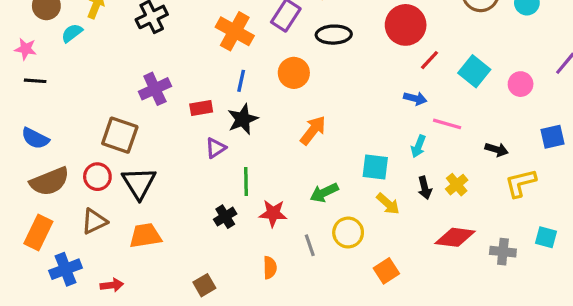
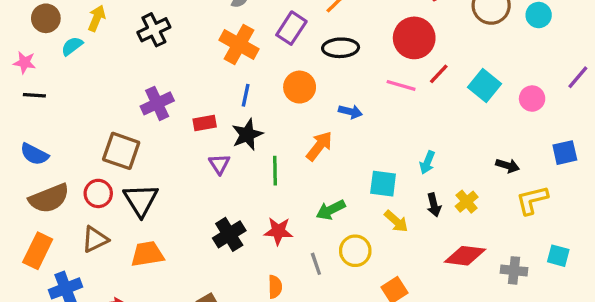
blue arrow: (415, 98) -> (350, 112), moved
pink line: (447, 124) -> (401, 85), moved
purple triangle: (216, 148) -> (219, 164), turned -30
green line: (246, 181) -> (275, 171), moved
black cross: (225, 217) -> (229, 234), size x1.4

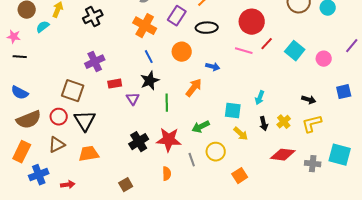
blue line: (246, 95) -> (149, 57), turned -40
red rectangle: (205, 123) -> (115, 84), moved
yellow L-shape: (532, 200) -> (312, 124), moved
red star: (278, 231) -> (169, 140), size x1.4
cyan square: (558, 256) -> (340, 155), size x1.6

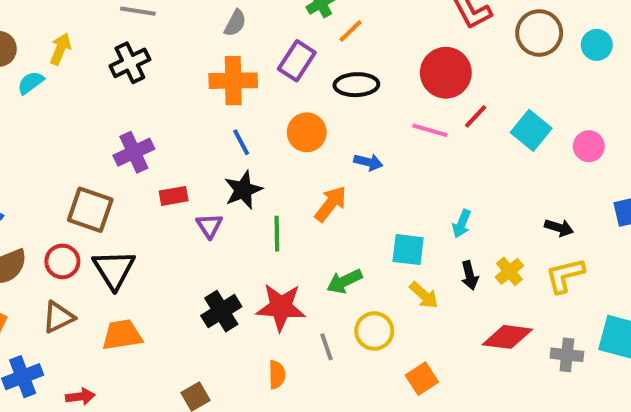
orange cross: (145, 26) -> (233, 81), turned -30

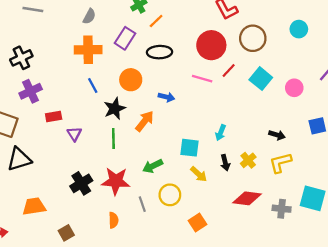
brown circle: (539, 33) -> (253, 38), moved
black cross: (130, 63) -> (21, 58), moved
black star: (243, 190) -> (115, 109), moved
black triangle: (114, 269) -> (19, 159), turned 45
orange trapezoid: (122, 335) -> (34, 206), moved

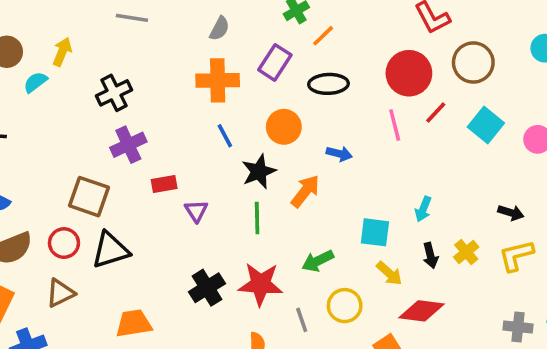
pink line: (202, 79) -> (395, 125), turned 60
red diamond: (247, 198) -> (421, 311), moved

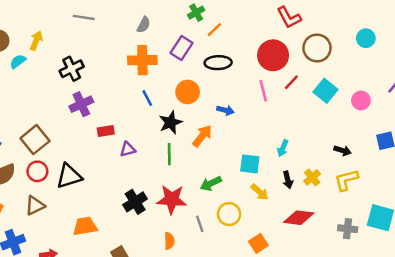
brown square: (89, 197) -> (35, 140), moved, turned 32
purple triangle: (196, 211) -> (128, 149), turned 49
red diamond: (421, 311) -> (299, 218), moved

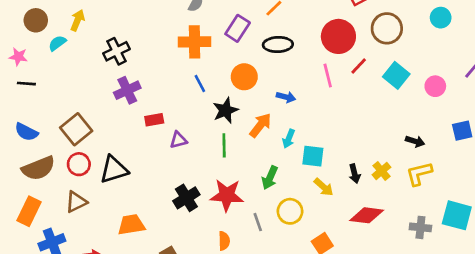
cyan arrow: (283, 148) -> (289, 139), moved
green arrow: (211, 184) -> (270, 178), turned -40

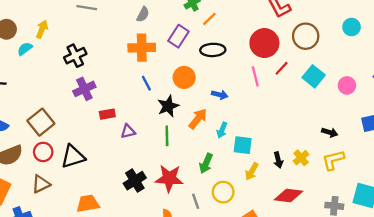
yellow arrow: (324, 187) -> (252, 171), turned 78

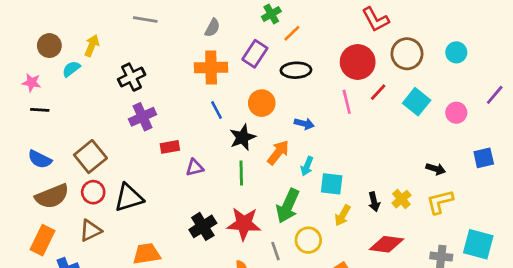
cyan circle: (352, 27) -> (456, 52), moved
green arrow: (206, 163) -> (288, 206), size x1.4

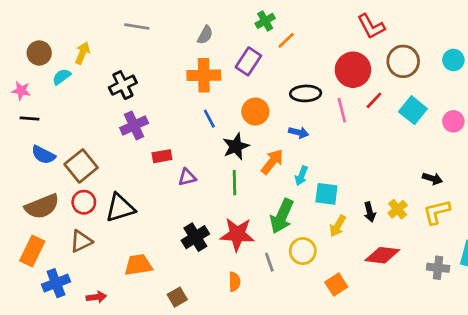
black ellipse: (296, 70) -> (306, 93), moved
blue semicircle: (40, 159) -> (43, 155), moved

